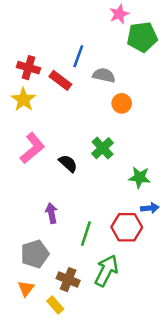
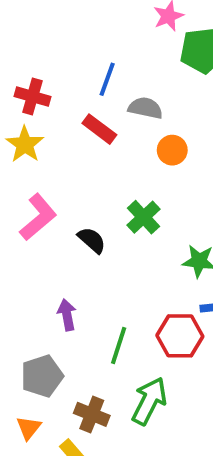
red rectangle: (60, 80) -> (99, 129), moved

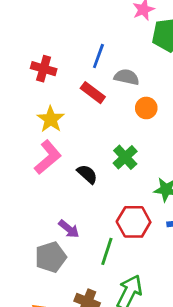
yellow star: (25, 144) -> (51, 119), moved
purple arrow: (67, 315) -> (69, 229), turned 140
red hexagon: (180, 336) -> (134, 222), moved
gray pentagon: (42, 376) -> (51, 257), moved

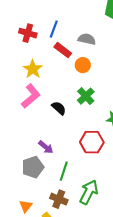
blue line: (98, 56) -> (54, 29), moved
orange circle: (146, 108) -> (83, 65), moved
green line: (107, 251) -> (64, 171), moved

